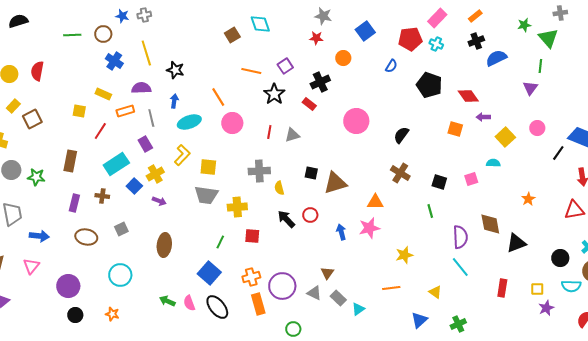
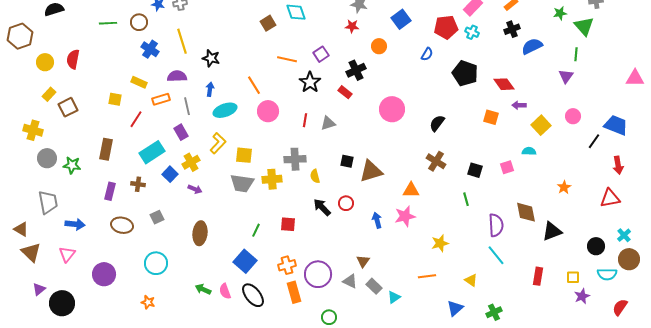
yellow cross: (237, 207) -> (272, 179), moved
black circle: (75, 315) -> (62, 303), moved, size x1.6

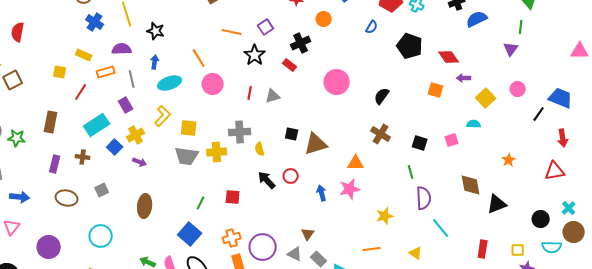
purple semicircle: (496, 225) -> (424, 198), moved

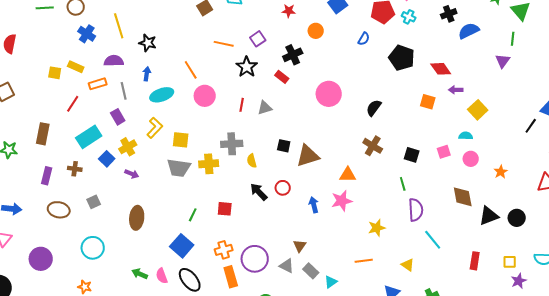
yellow square: (60, 72) -> (55, 73), moved
pink circle: (518, 89) -> (471, 159), moved
black circle: (541, 219) -> (517, 218), moved

